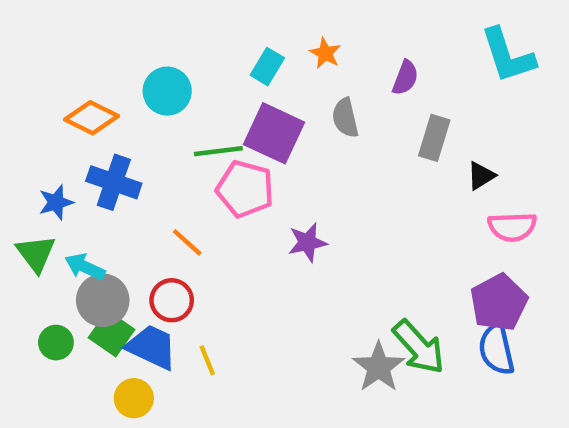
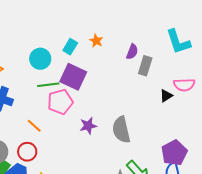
cyan circle: (167, 91) -> (40, 59), moved
gray semicircle: (345, 118) -> (121, 130), moved, size x1.5
gray rectangle: (434, 138) -> (145, 66), moved
pink pentagon: (245, 189) -> (60, 102), turned -30
pink semicircle: (512, 227) -> (184, 85), moved

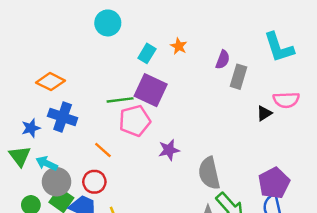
cyan circle: (40, 59) -> (108, 23), moved
gray semicircle: (121, 130) -> (209, 173), moved

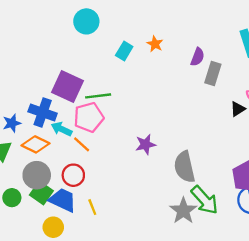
orange diamond: (50, 82) -> (36, 144), moved
purple square: (151, 90) -> (67, 86), moved
pink pentagon: (135, 121) -> (89, 117), moved
cyan arrow: (47, 163) -> (62, 129), moved

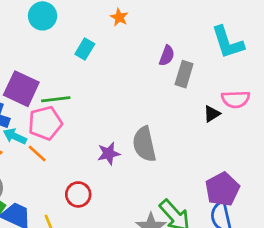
orange star: (155, 44) -> (119, 17), moved
gray semicircle: (185, 167) -> (144, 144), moved
red circle: (73, 175) -> (78, 194), moved

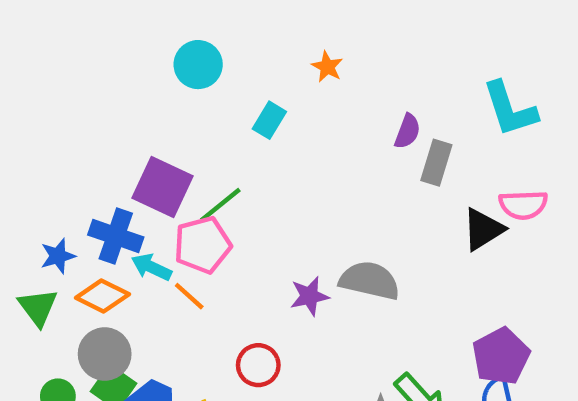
green line: (56, 99) -> (220, 205), turned -32
black triangle: (212, 114) -> (483, 229), size x1.5
gray semicircle: (144, 144) -> (370, 281), turned 116

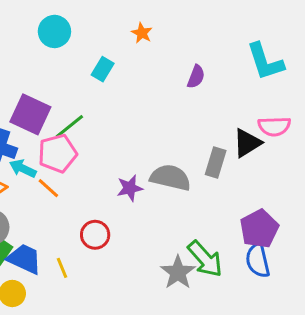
gray rectangle: (436, 163) -> (216, 162), moved

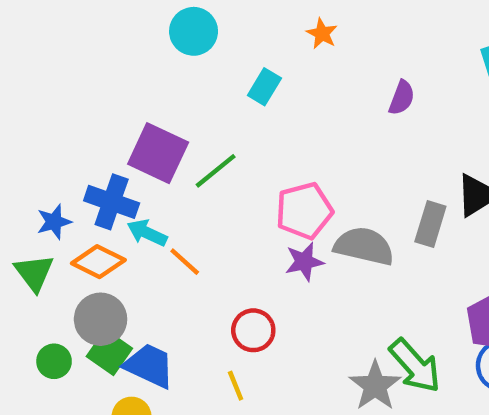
pink pentagon: (57, 153) -> (304, 211), moved
yellow line: (62, 268) -> (236, 386), moved

